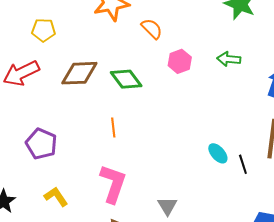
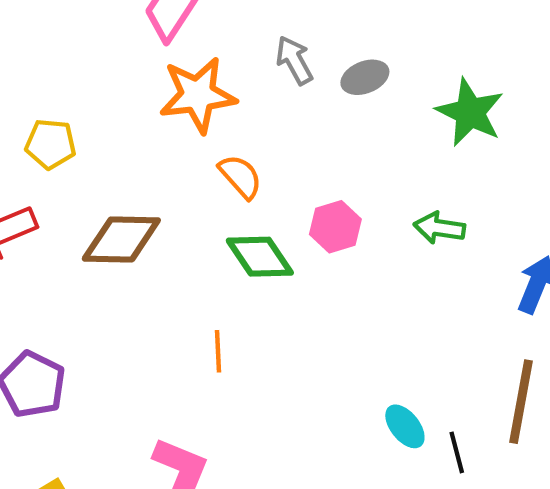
orange semicircle: (152, 29) -> (240, 177), moved
green diamond: (126, 79) -> (260, 257), moved
orange line: (113, 127) -> (218, 351), moved

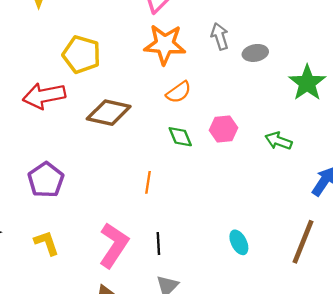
yellow pentagon: (51, 144) -> (81, 54), size x1.4
orange semicircle: (240, 177) -> (179, 92), turned 85
green diamond: (260, 257) -> (180, 137), size x0.7
black line: (457, 452) -> (158, 244), moved

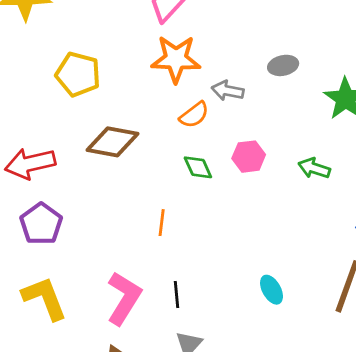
gray arrow: (220, 36) -> (228, 91), moved, turned -60
red arrow: (44, 96) -> (30, 164), moved
yellow L-shape: (47, 243) -> (45, 298), size x1.5

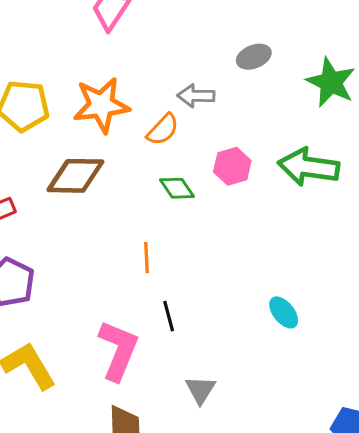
orange star: (176, 59) -> (101, 105), moved
green arrow: (314, 168) -> (309, 167), size x1.6
black line: (176, 294) -> (169, 316), moved

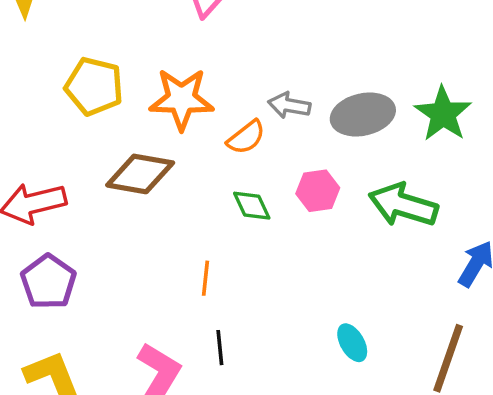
gray ellipse: (254, 57) -> (363, 114), moved, size x1.6
cyan ellipse: (284, 312) -> (352, 343), moved

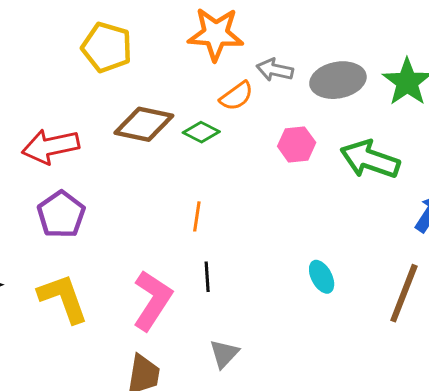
orange star: (181, 99) -> (216, 34), moved
green diamond: (252, 206) -> (201, 132), moved, turned -40

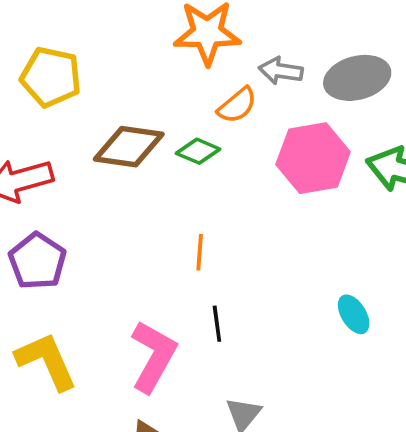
yellow pentagon: (107, 47) -> (51, 77), moved
pink hexagon: (297, 144) -> (313, 158), size x1.6

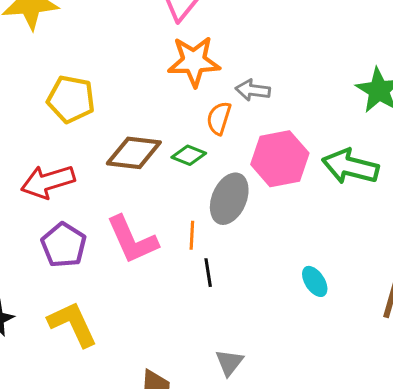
gray ellipse: (357, 78) -> (229, 199), moved, turned -51
orange semicircle: (237, 105) -> (219, 118), turned 148
black line: (217, 324) -> (208, 273), moved
pink L-shape: (153, 356) -> (132, 240), moved, turned 128

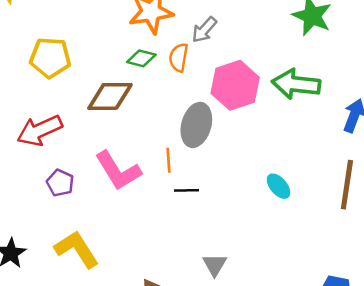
gray arrow: (253, 90) -> (204, 30), turned -48
green diamond: (189, 155) -> (141, 58), moved
purple pentagon: (64, 245) -> (60, 183), size x0.7
black line: (208, 273) -> (187, 190), turned -75

